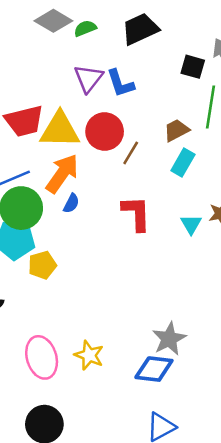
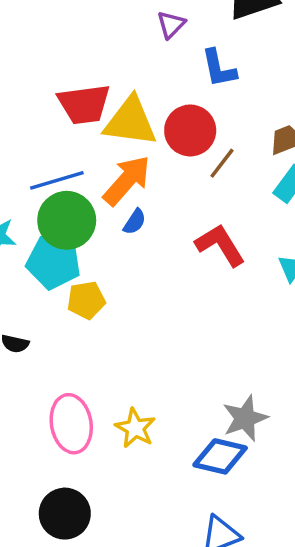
purple triangle: (88, 78) -> (171, 25), moved, size x0.7
red L-shape: (136, 213) -> (220, 245), turned -36

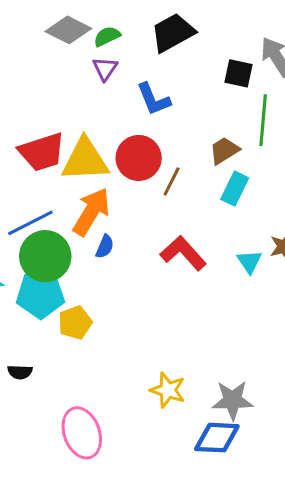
gray star: (245, 418) -> (233, 400), turned 30
yellow star: (135, 428) -> (168, 390), moved

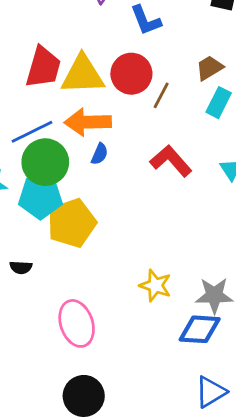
red trapezoid: (42, 152) -> (43, 67), turned -57
orange arrow: (91, 212) -> (88, 122), turned -123
yellow pentagon: (75, 323) -> (72, 223), size x1.6

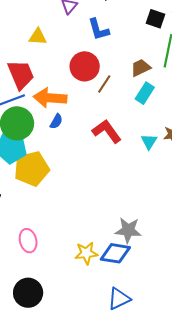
red trapezoid: (43, 67) -> (21, 75), moved, turned -44
yellow triangle: (83, 75) -> (38, 37), moved, size x0.6
yellow star: (155, 286) -> (86, 253), moved, turned -30
pink ellipse: (77, 323) -> (28, 241), size x0.7

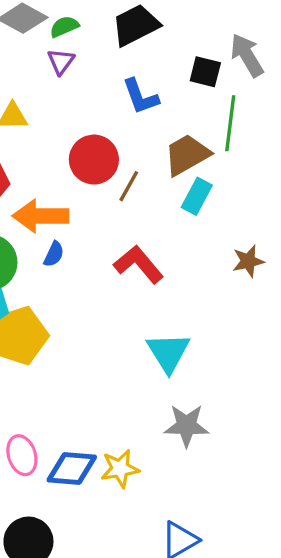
blue L-shape: (98, 29) -> (141, 97), moved
brown trapezoid: (141, 68) -> (187, 155), size x1.4
cyan triangle: (149, 142) -> (168, 352), moved, size x1.6
blue diamond: (115, 253) -> (72, 469), moved

